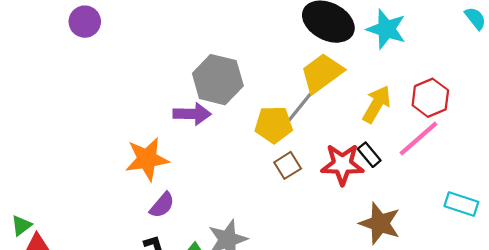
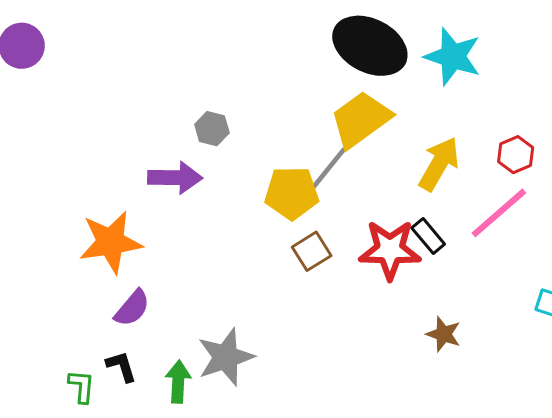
gray hexagon: (218, 80) -> (212, 129), size x0.5
red hexagon: (430, 98) -> (516, 155), size x0.7
brown star: (380, 223) -> (444, 334), size x0.6

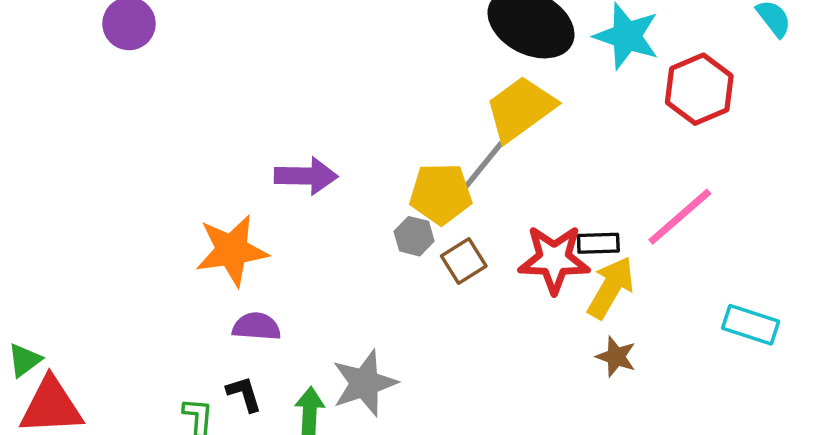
gray hexagon: (212, 129) -> (414, 236), moved
red hexagon: (516, 155) -> (699, 89), moved, size x1.6
yellow arrow: (439, 164) -> (611, 288), moved
black rectangle: (428, 236) -> (598, 243), turned -52
purple semicircle: (132, 308) -> (256, 327), turned -126

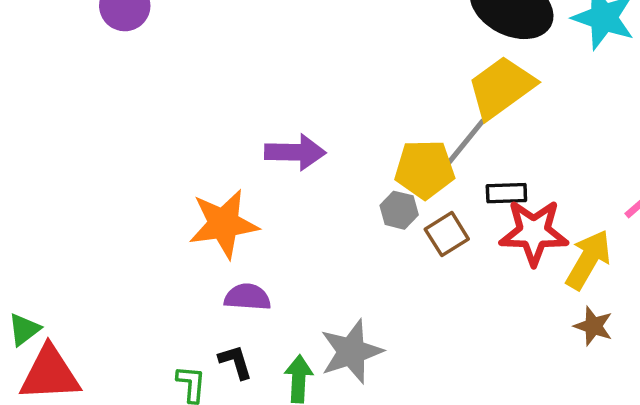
black rectangle: (598, 243) -> (506, 193), moved

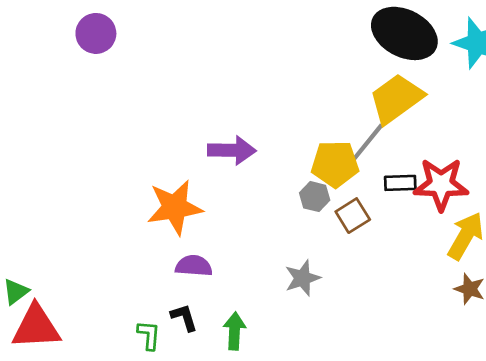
red star: (534, 232) -> (441, 184), moved
gray star: (351, 352) -> (302, 278), moved, size x0.7

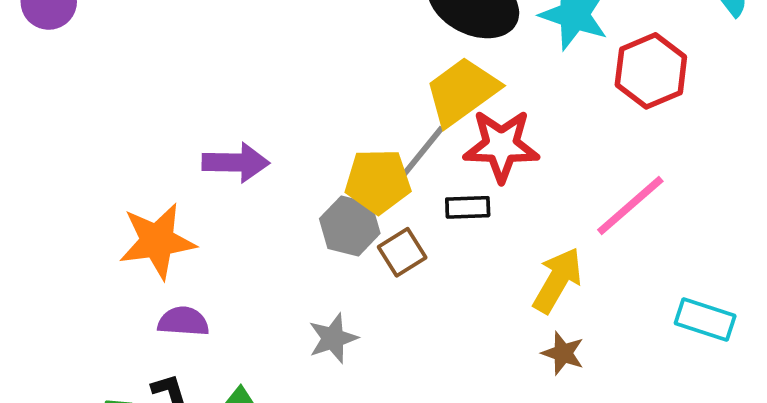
red star: (441, 184) -> (501, 146), moved
gray hexagon: (315, 197) -> (350, 226), size x1.4

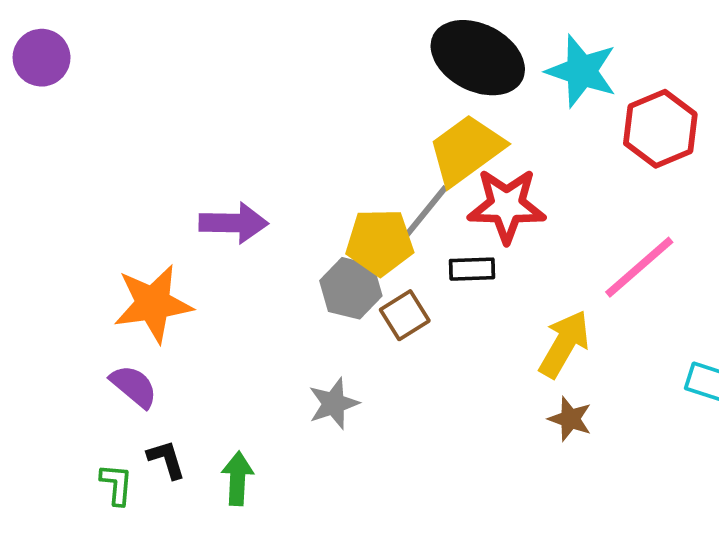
purple semicircle: (183, 321) -> (134, 386), moved, turned 36

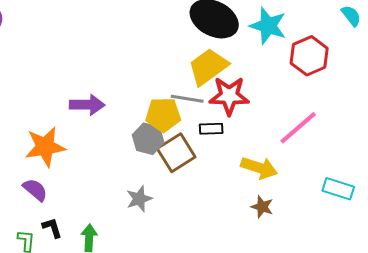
gray line: (426, 211) -> (187, 99), turned 60
brown square: (405, 315) -> (176, 153), size x1.5
yellow arrow: (564, 344) -> (259, 168), turned 78

